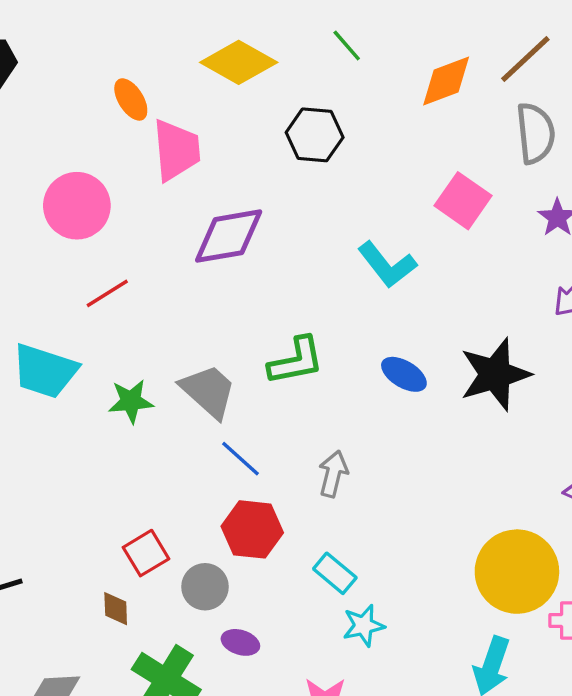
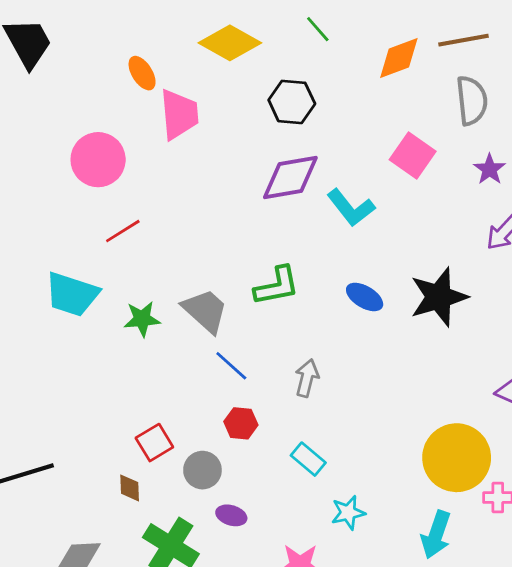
brown line: (525, 59) -> (463, 40), turned 33
purple diamond: (229, 236) -> (290, 177), moved
red hexagon: (252, 529) -> (241, 423), size x0.7
cyan star: (364, 626) -> (348, 513), moved

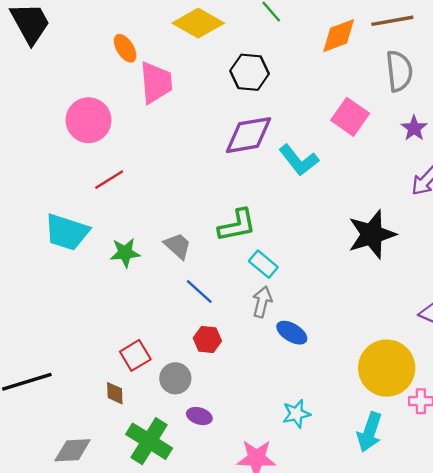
blue ellipse: (365, 297) -> (292, 333), moved
gray trapezoid: (205, 311) -> (178, 246), size x0.7
cyan rectangle: (308, 459) -> (263, 264), moved

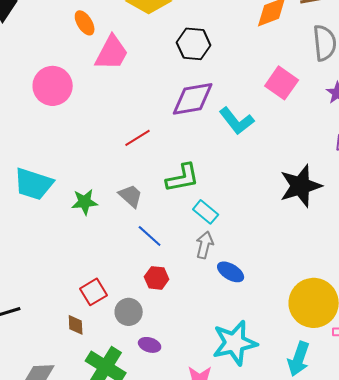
pink trapezoid: (156, 82) -> (112, 53), turned 33
red line: (109, 180) -> (138, 138), moved
cyan star: (296, 414) -> (235, 343), size x1.8

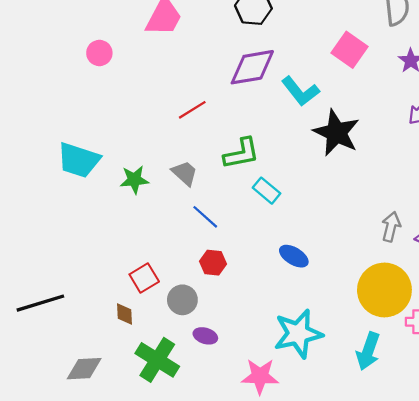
pink circle: (53, 86) -> (99, 53), size x0.6
black star: (301, 186) -> (336, 133), moved, turned -30
gray arrow: (205, 245) -> (391, 227), moved

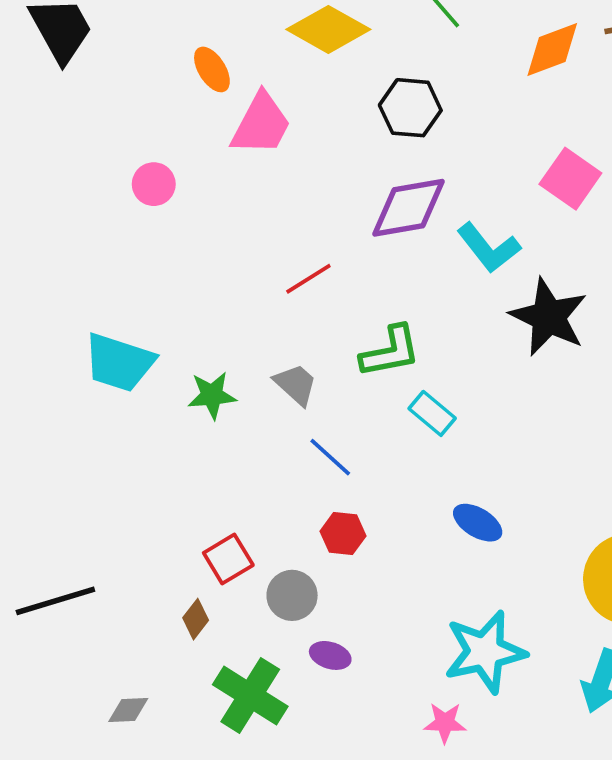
brown diamond: (125, 314) -> (196, 619), turned 40
gray diamond: (84, 369) -> (128, 710), size x0.7
pink star: (260, 376) -> (445, 723), moved, size x0.7

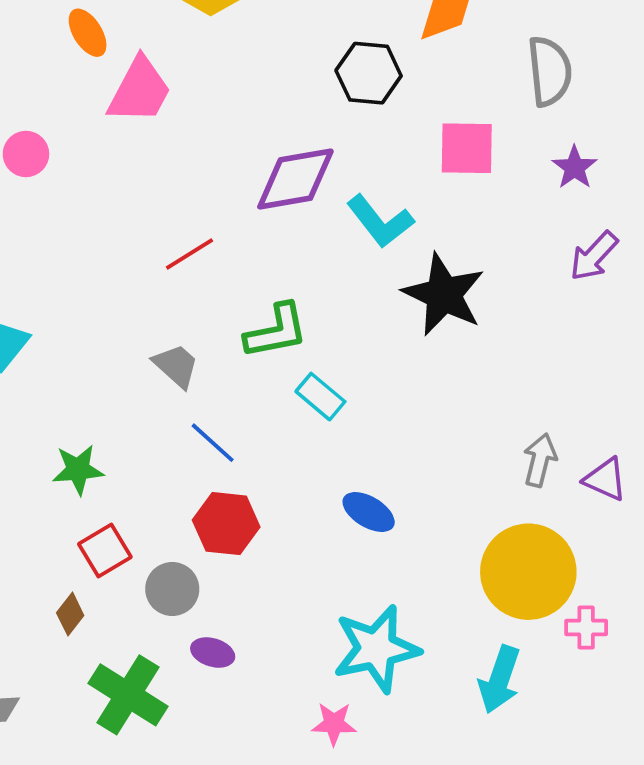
black hexagon: (410, 108) -> (369, 73), moved
pink square: (570, 179) -> (467, 148), turned -34
green star: (212, 395) -> (78, 470), moved
red hexagon: (343, 534) -> (226, 524), size x1.4

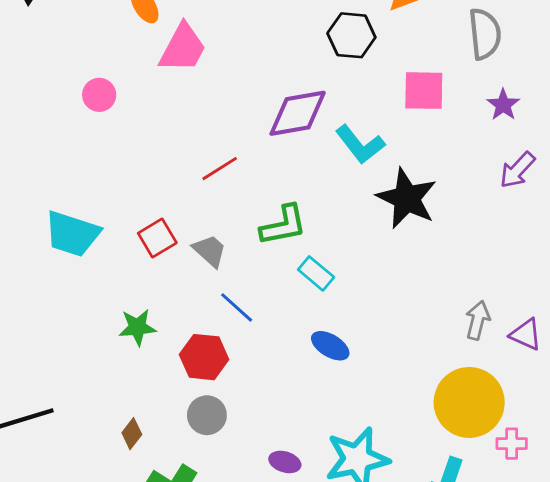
blue ellipse: (369, 512) -> (330, 346), moved
red hexagon: (226, 524) -> (204, 357), moved
red square: (105, 551) -> (157, 238), moved
purple ellipse: (213, 653) -> (285, 462), moved

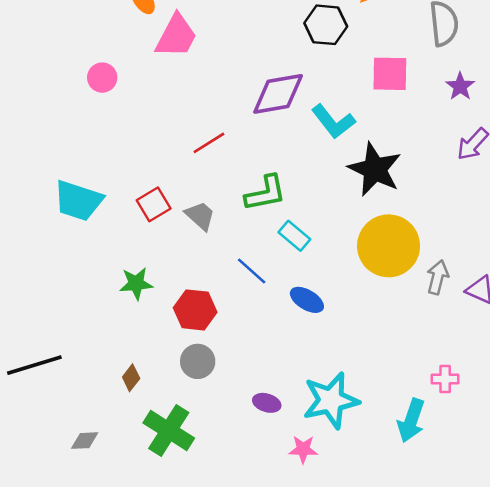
blue line: (237, 307) -> (252, 271), moved
yellow circle: (469, 402) -> (389, 246), moved
pink cross: (512, 444) -> (445, 379), moved

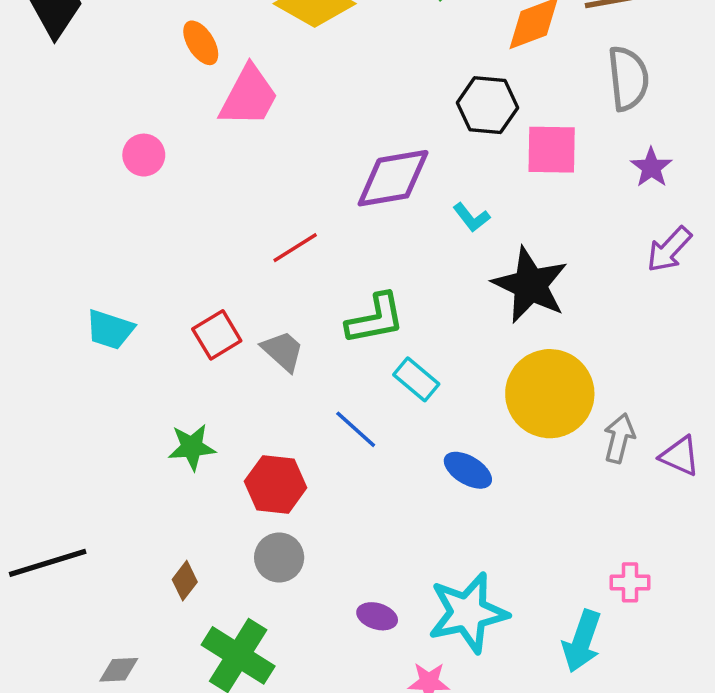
black hexagon: (326, 25) -> (487, 105), moved
cyan L-shape: (333, 122) -> (471, 217), size x0.6
cyan trapezoid: (78, 201) -> (110, 330), size x0.7
blue ellipse: (307, 300) -> (468, 470), moved

